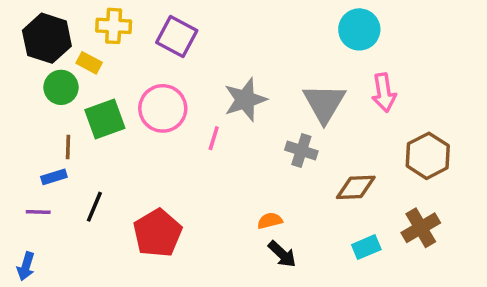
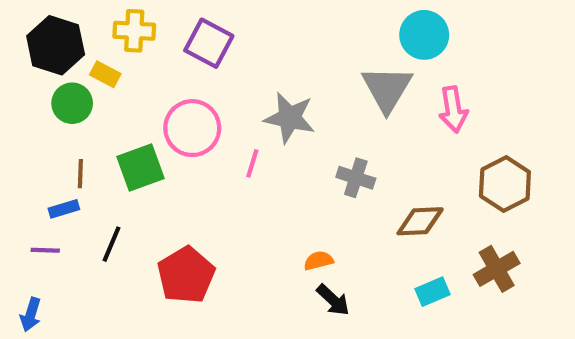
gray star: (245, 100) -> (290, 118), turned 30
gray triangle: (324, 103) -> (387, 89), moved
green square: (105, 119) -> (140, 167), moved

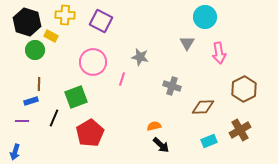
gray triangle: (387, 89) -> (187, 43), size x0.6
gray star: (290, 118) -> (140, 57), size x0.7
green square: (140, 167) -> (76, 97), moved

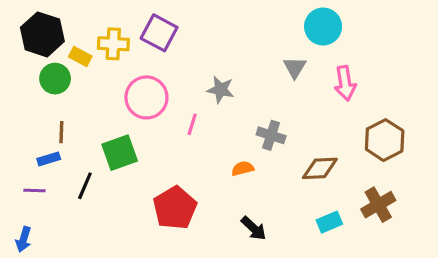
yellow cross: (65, 15) -> (113, 44), moved
orange semicircle: (154, 126) -> (243, 168), moved
red pentagon: (90, 133) -> (175, 208), moved

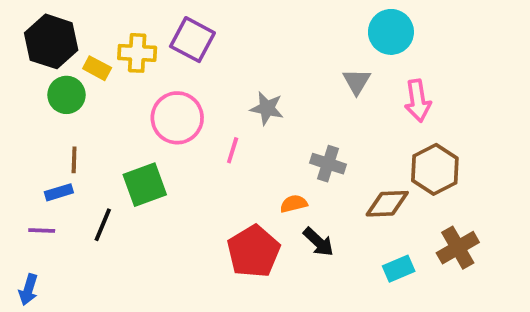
brown hexagon: (385, 140) -> (435, 169), moved
red pentagon: (175, 208) -> (254, 251), moved
black arrow: (254, 228) -> (318, 242), moved

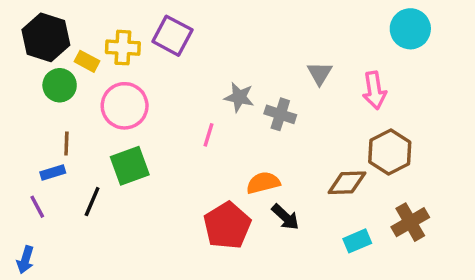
cyan circle: (391, 32) -> (410, 29), moved
pink circle: (177, 118) -> (125, 106), moved
gray cross: (328, 164) -> (280, 114), moved
orange semicircle: (294, 204) -> (263, 183), size x1.4
purple line: (42, 230) -> (37, 207), turned 60

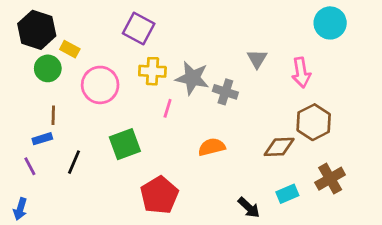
yellow cross: (123, 48) -> (152, 71), moved
gray star: (239, 97) -> (192, 78), size x1.4
green square: (130, 166) -> (125, 144), moved
black arrow: (285, 217) -> (249, 208), moved
red pentagon: (227, 226) -> (159, 195), moved

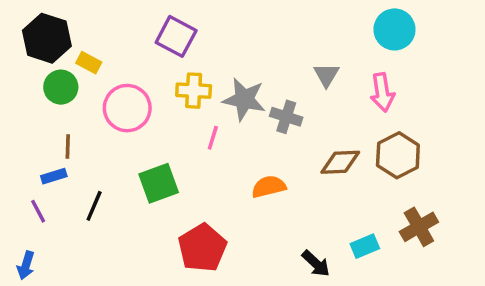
cyan circle: (330, 23) -> (394, 29), moved
brown diamond: (279, 147) -> (340, 162), moved

